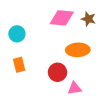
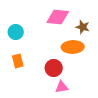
brown star: (88, 19) -> (83, 27), moved
pink triangle: (75, 88) -> (62, 87), moved

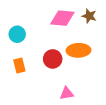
brown star: (83, 27) -> (89, 16), moved
red circle: (54, 68) -> (53, 59), moved

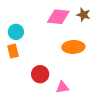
red circle: (53, 59) -> (40, 74), moved
orange rectangle: (19, 65) -> (13, 51), moved

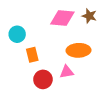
orange rectangle: (13, 51) -> (32, 55), moved
pink triangle: (62, 87) -> (67, 72), moved

